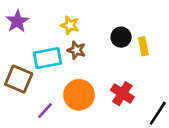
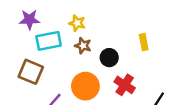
purple star: (17, 21) -> (30, 20), turned 30
black circle: (121, 37) -> (109, 58), moved
cyan rectangle: (48, 58) -> (49, 41), moved

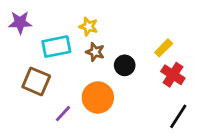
purple star: (30, 20) -> (20, 22), moved
yellow rectangle: (144, 42) -> (164, 48), turned 56
red cross: (125, 85) -> (173, 75), moved

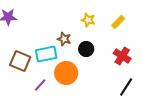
yellow star: (88, 26) -> (88, 20), moved
cyan rectangle: (56, 47) -> (46, 54), moved
yellow rectangle: (164, 48) -> (118, 22), moved

